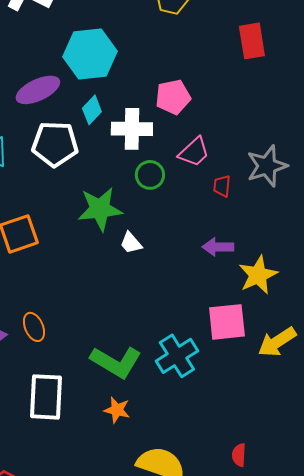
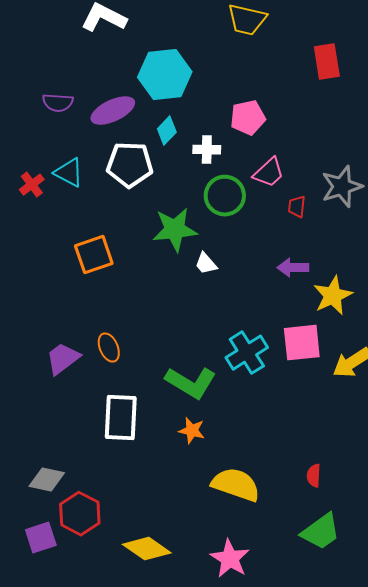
white cross: (132, 129) -> (207, 150), size x0.7
green circle: (150, 175) -> (225, 196), size x1.4
cyan cross: (177, 356) -> (247, 353), moved

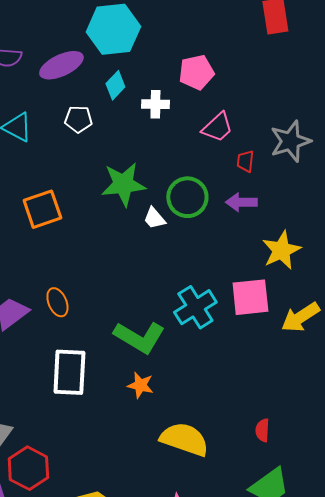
white pentagon: (130, 165) -> (78, 119), size x0.6
green circle: (225, 196) -> (187, 197), moved
purple arrow: (293, 268) -> (241, 202), moved

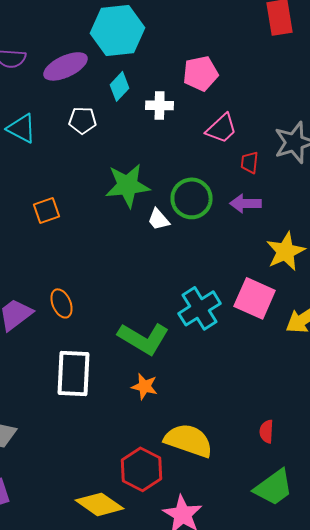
orange square: (42, 209) -> (47, 210), size x0.7
pink square: (250, 297) -> (255, 298), turned 30
red hexagon: (28, 468) -> (142, 469), moved

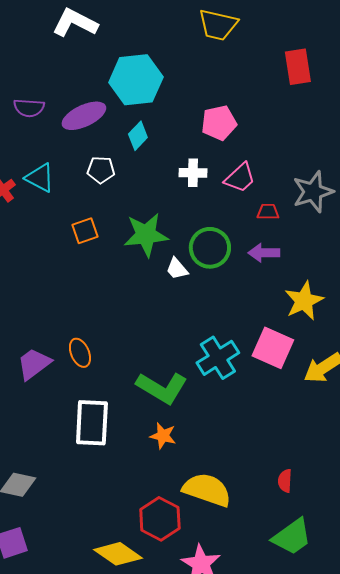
white cross: (160, 105) -> (193, 173), moved
red trapezoid: (250, 162) -> (268, 212), turned 85
orange square: (47, 210) -> (85, 231), moved

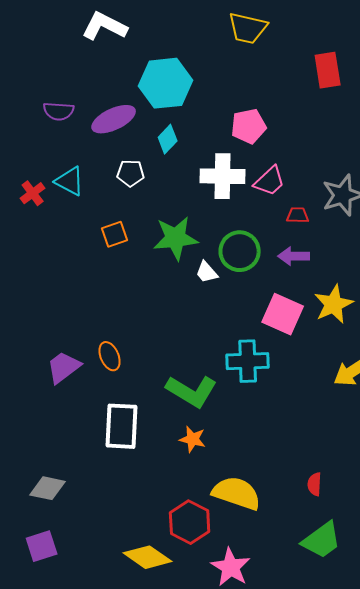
white cross: (193, 173) -> (223, 176), size x1.6
pink square: (273, 348) -> (283, 314), moved
cyan cross: (218, 358) -> (248, 361), turned 30

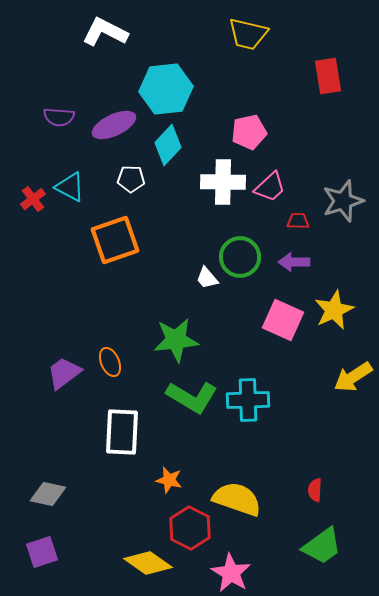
cyan diamond: (168, 139) -> (168, 145), size x1.4
orange square: (115, 234) -> (115, 240), size x1.8
green star: (176, 238) -> (176, 340), moved
cyan cross: (248, 361) -> (248, 400), moved
orange star: (193, 439) -> (169, 480), moved

